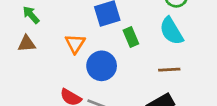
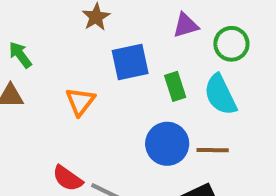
green rectangle: (131, 37) -> (175, 86), moved
blue circle: (102, 66) -> (167, 144), moved

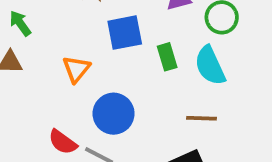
blue circle: (167, 144) -> (114, 114), moved

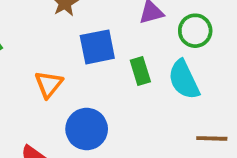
brown line: (201, 118) -> (212, 138), moved

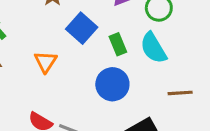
blue square: (97, 47) -> (82, 28), turned -32
blue circle: (87, 129) -> (112, 84), moved

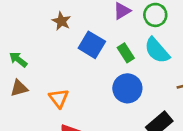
orange triangle: (46, 62) -> (59, 98), moved

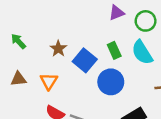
brown star: (61, 21) -> (58, 49), moved
blue square: (92, 45) -> (85, 60), moved
brown triangle: (19, 88) -> (18, 79), moved

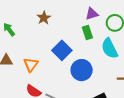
brown star: (58, 49) -> (44, 18), moved
green rectangle: (114, 50) -> (87, 32), moved

